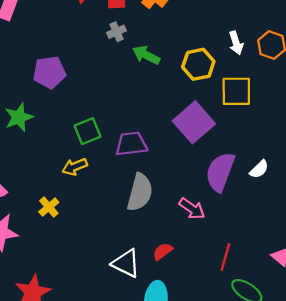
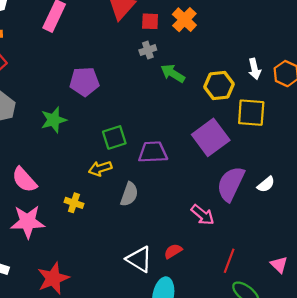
gray semicircle: (140, 192) -> (129, 194), moved, size x0.7
yellow cross: (49, 207) -> (74, 203), turned -36

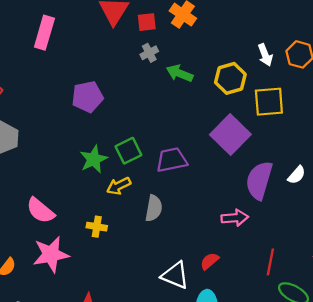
green star: (54, 120) -> (94, 159), moved
pink arrow: (203, 215) -> (235, 218), turned -35

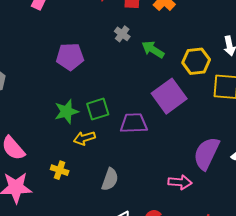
gray cross: (149, 53) -> (122, 34), moved, turned -35
purple square: (230, 135) -> (169, 96), moved
gray semicircle: (154, 208) -> (110, 179), moved

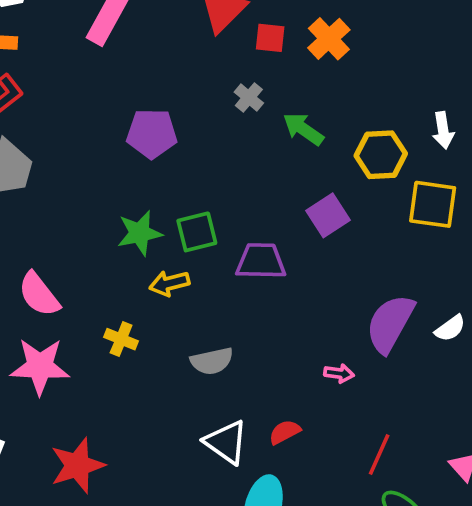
purple square: (169, 96) -> (328, 215), size x0.7
gray semicircle: (110, 179) -> (212, 361), turned 55
pink arrow: (180, 182) -> (339, 373), size x0.7

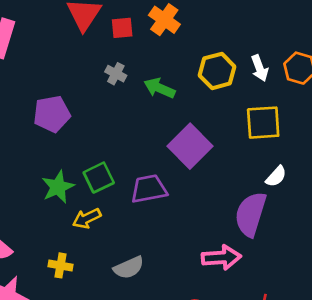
yellow hexagon: (381, 155) -> (217, 71), moved
purple square: (328, 215) -> (190, 146), size x1.4
white semicircle: (450, 328) -> (276, 176), moved
pink arrow: (339, 373) -> (221, 257), size x1.8

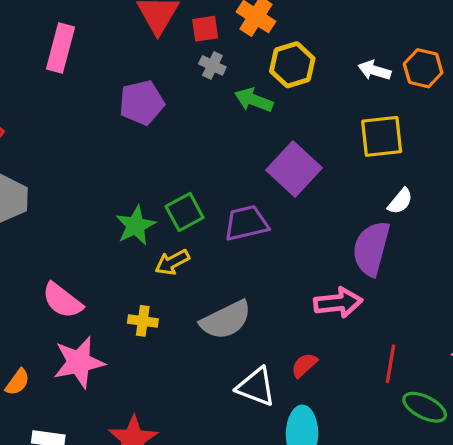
white arrow: (260, 68) -> (374, 70), turned 130
yellow hexagon: (217, 71) -> (292, 65), moved
gray cross: (116, 74) -> (212, 65), moved
purple pentagon: (52, 114) -> (142, 103), moved
gray semicircle: (129, 268) -> (226, 320), size x1.4

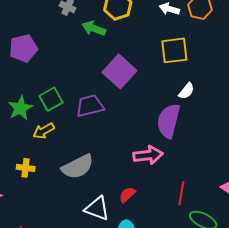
purple pentagon: (142, 103) -> (23, 48), moved

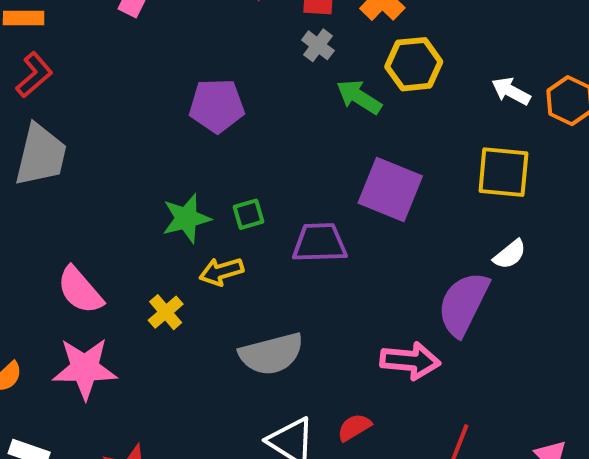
purple square: (119, 71) -> (390, 190), turned -32
green square: (51, 99) -> (248, 214), size x0.7
yellow cross: (26, 168) -> (166, 312), moved, turned 30

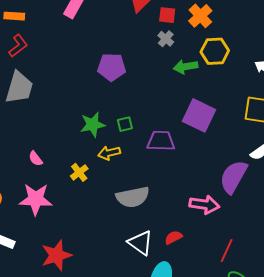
green arrow: (359, 97) -> (185, 67), turned -45
pink semicircle: (80, 290) -> (36, 159), size x0.6

